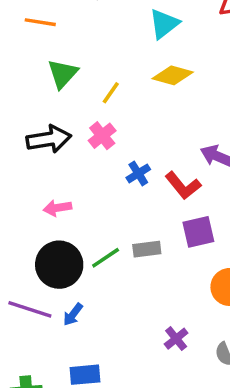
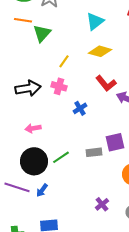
green triangle: (63, 74) -> (42, 33), moved
pink cross: (102, 136) -> (59, 86), turned -35
red L-shape: (183, 186) -> (106, 83), moved
gray rectangle: (147, 249) -> (94, 152), moved

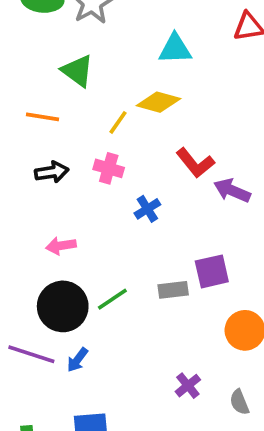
orange line: (23, 20) -> (42, 117), moved
cyan triangle: (95, 21) -> (175, 49), turned 36
green triangle: (42, 33) -> (77, 71), turned -36
yellow diamond: (100, 51) -> (158, 102), moved
black arrow: (28, 88) -> (52, 172), size x0.7

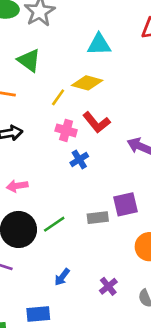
red L-shape: (195, 163) -> (96, 122), moved
pink cross: (109, 168) -> (66, 130), moved
blue arrow: (77, 360) -> (62, 277), moved

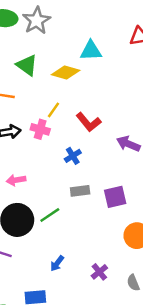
yellow diamond: (87, 83) -> (66, 72), moved
yellow line: (58, 97) -> (53, 110), moved
pink cross: (66, 130) -> (40, 129), moved
gray rectangle: (98, 218) -> (80, 191), moved

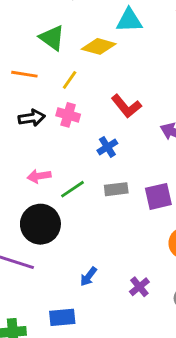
yellow line: (53, 110) -> (70, 80), moved
green line: (50, 215) -> (72, 189), moved

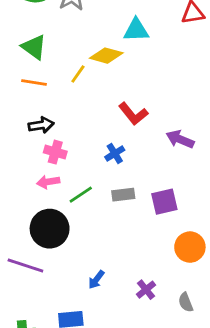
green triangle: (52, 38) -> (34, 47), moved
yellow line: (70, 80) -> (78, 74), moved
pink cross: (68, 115) -> (55, 152), moved

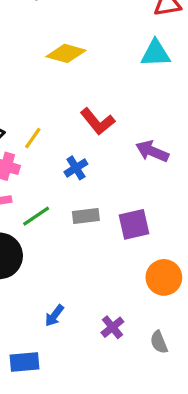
cyan triangle: (136, 30) -> (156, 53), moved
yellow line: (78, 74) -> (33, 138), moved

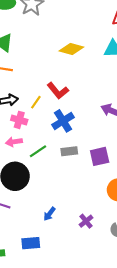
yellow diamond: (66, 53) -> (71, 49), moved
red L-shape: (98, 121) -> (58, 91), moved
blue cross: (76, 168) -> (63, 121), size x1.5

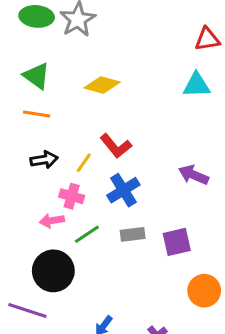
yellow diamond: (71, 49) -> (102, 85), moved
pink cross: (19, 120) -> (72, 196), moved

